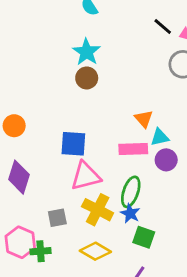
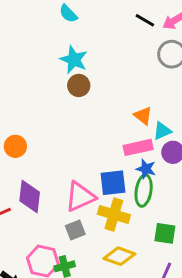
blue square: (73, 144) -> (113, 183), moved
pink triangle: (86, 176) -> (80, 197), moved
blue star: (130, 213) -> (146, 169), moved

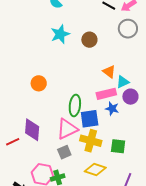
cyan star: (74, 60) -> (60, 34), turned 30
brown circle: (79, 85) -> (89, 40), moved
orange circle: (15, 146) -> (39, 83), moved
green ellipse: (144, 191) -> (75, 105), moved
green square: (165, 233) -> (118, 146), moved

